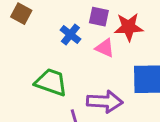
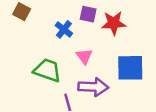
pink triangle: (105, 48) -> (84, 56), moved, turned 30

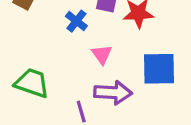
green trapezoid: (47, 70) -> (32, 83), moved

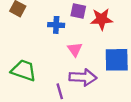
blue cross: (76, 21) -> (56, 25), turned -35

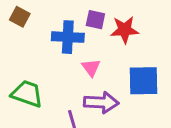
blue cross: (56, 25) -> (68, 37), size x1.5

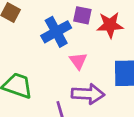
blue cross: (68, 37) -> (56, 32), turned -32

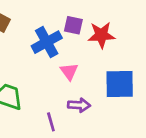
purple arrow: (88, 94) -> (79, 105), size x0.7

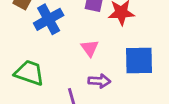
blue cross: (47, 42) -> (49, 19), moved

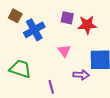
purple arrow: (99, 81) -> (81, 75), moved

